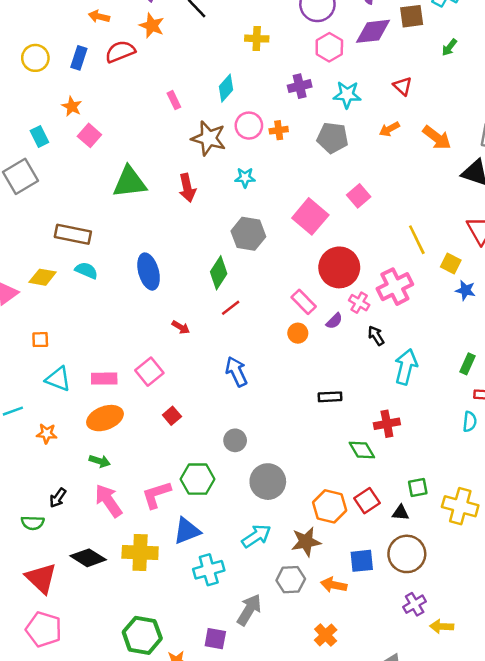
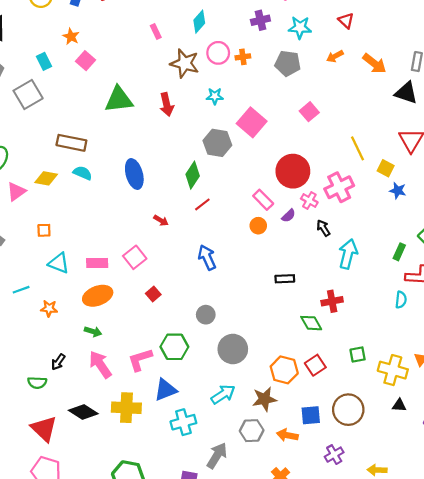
pink square: (310, 216) -> (252, 122), moved
black triangle: (401, 513) -> (399, 405), moved
purple cross: (415, 604) -> (334, 455), moved

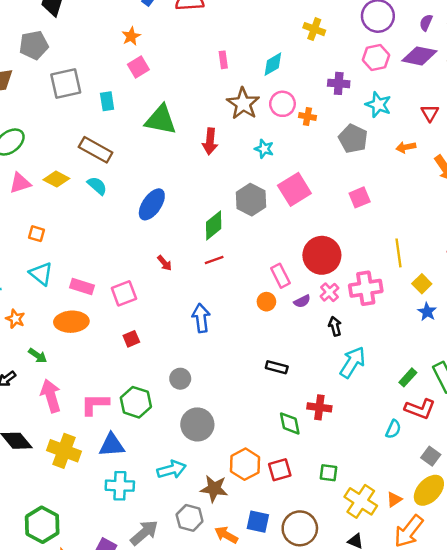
cyan rectangle: (44, 61) -> (107, 101), moved
blue ellipse: (134, 174) -> (152, 204), turned 32
green arrow: (93, 332) -> (38, 356), moved

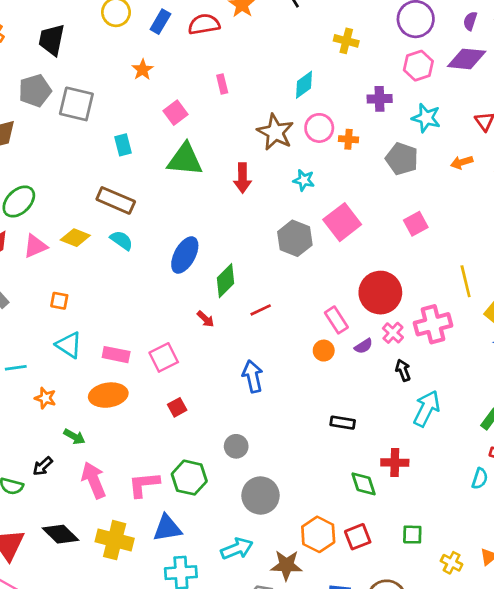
pink rectangle: (223, 60) -> (222, 84), moved
pink square: (138, 67) -> (175, 113), moved
gray square: (66, 83) -> (76, 104), moved, turned 32
green diamond: (214, 225) -> (226, 281), moved
yellow cross: (361, 501) -> (452, 563), size x0.6

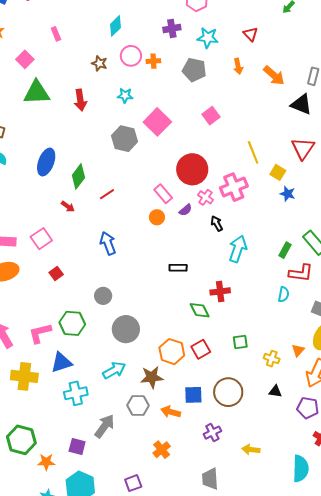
brown star: (275, 132) -> (99, 63), size x0.6
orange arrow: (462, 162) -> (238, 66), turned -77

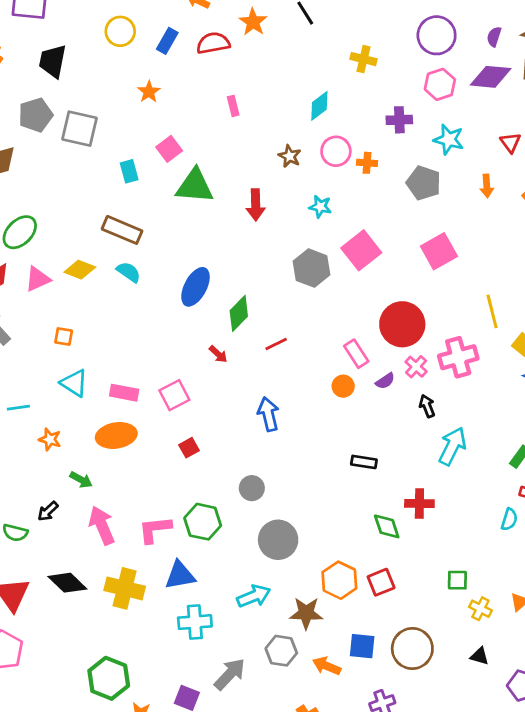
pink square: (25, 59) -> (169, 149), moved
pink square: (211, 116) -> (439, 251), size x1.4
green square: (240, 342) -> (457, 580), moved

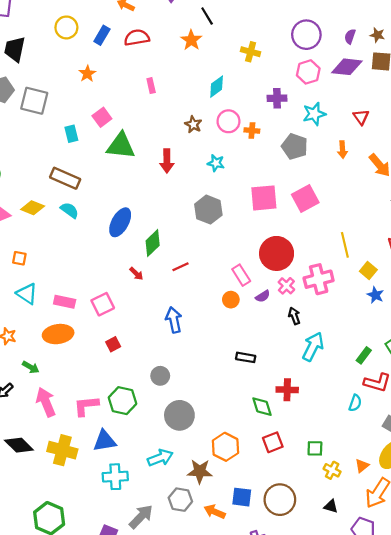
orange star: (253, 22) -> (191, 40), moved
cyan star: (449, 140) -> (314, 114), turned -30
pink square: (361, 250) -> (264, 198), moved, turned 32
red square: (381, 582) -> (273, 442), moved

